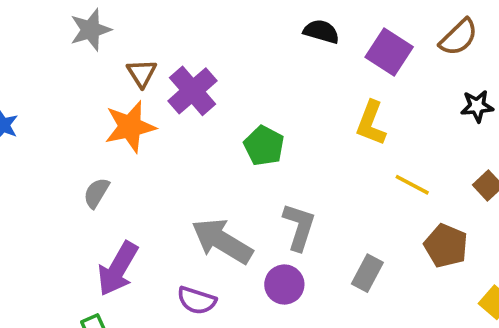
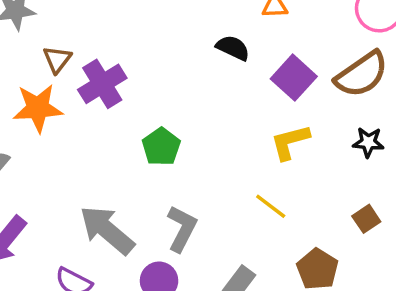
brown semicircle: (459, 37) -> (362, 74), size x1.4
yellow L-shape: (371, 123) -> (290, 142), moved, turned 45
yellow line: (412, 185) -> (271, 206), moved

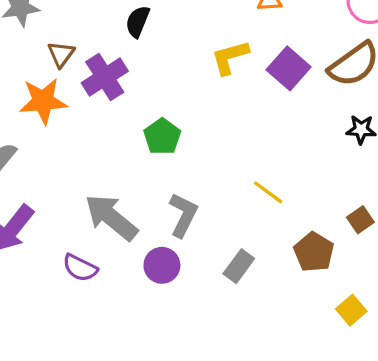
black semicircle: (233, 48) -> (138, 21), moved, turned -92
yellow L-shape: (290, 142) -> (230, 57), moved
brown square: (366, 219) -> (360, 220), moved

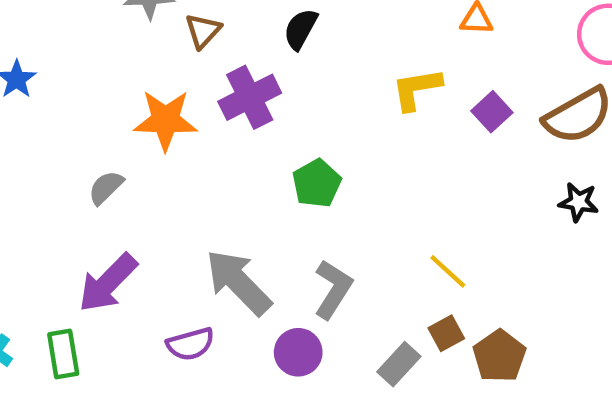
brown triangle: (61, 54) -> (203, 31), moved
purple square: (289, 68) -> (492, 112), size x0.7
brown square: (360, 220) -> (446, 333), moved
purple semicircle: (80, 268) -> (190, 344), turned -48

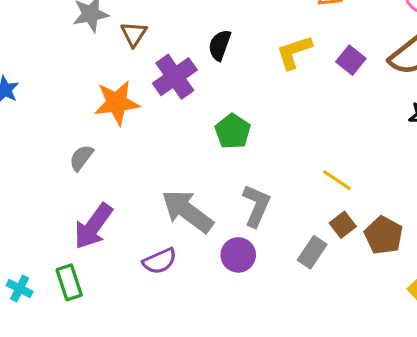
black semicircle: (301, 29) -> (220, 45), moved

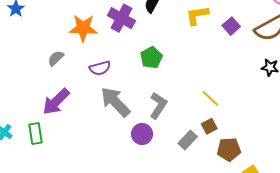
purple cross: (175, 77) -> (121, 18), turned -36
brown pentagon: (384, 235) -> (229, 149), moved, turned 30
purple semicircle: (160, 261) -> (100, 68), moved

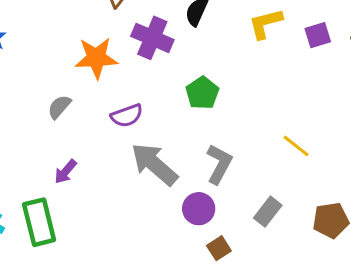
purple square: (231, 26) -> (318, 35), turned 30
purple arrow: (56, 102) -> (66, 172), size x0.6
brown square: (209, 126) -> (219, 248), moved
green rectangle: (35, 134) -> (39, 222), size x1.4

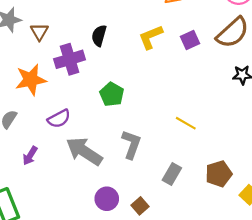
purple cross: (152, 38) -> (70, 59), turned -32
purple arrow: (66, 172) -> (30, 156), moved
purple circle: (199, 209) -> (107, 199), moved

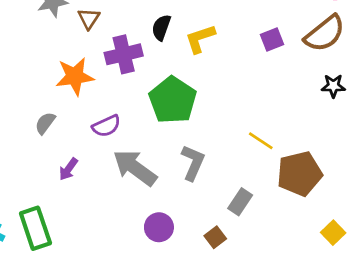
yellow L-shape: (151, 37) -> (200, 39), moved
green pentagon: (112, 94) -> (173, 100), size x1.6
brown pentagon: (219, 174) -> (299, 174), moved, size x1.4
brown square: (140, 206) -> (215, 237), moved

